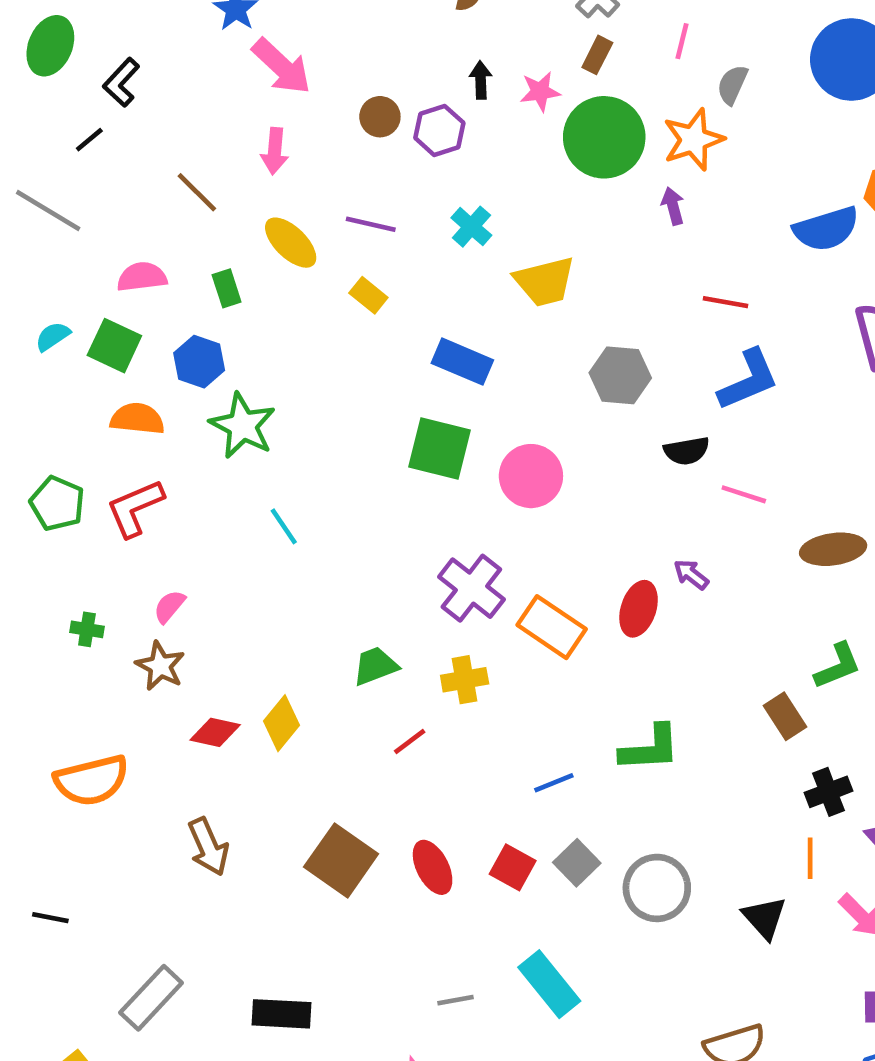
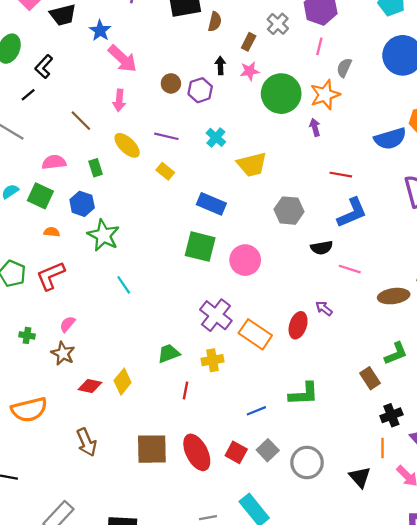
brown rectangle: (597, 55) -> (249, 42), moved
orange semicircle: (137, 419) -> (52, 232), size x0.6
red line: (410, 741) -> (186, 391), turned -42
brown square: (341, 860) -> (152, 449), turned -36
red ellipse: (433, 867) -> (197, 452), size x1.4

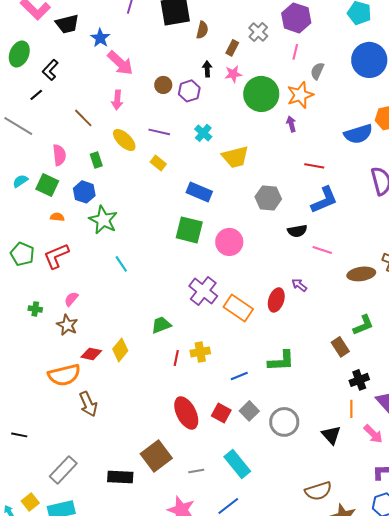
pink semicircle: (54, 162) -> (59, 155), turned 90
yellow cross: (213, 360) -> (200, 352), moved
orange semicircle: (29, 410) -> (64, 375), moved
brown square: (152, 449) -> (156, 456), moved, turned -36

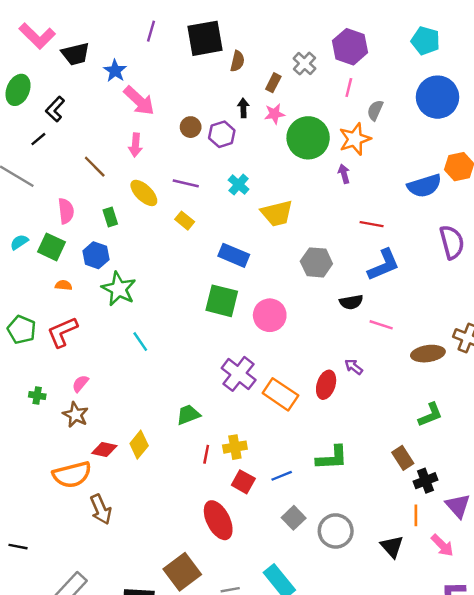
brown rectangle: (340, 347) -> (403, 458), moved
red square: (221, 413) -> (243, 482), moved

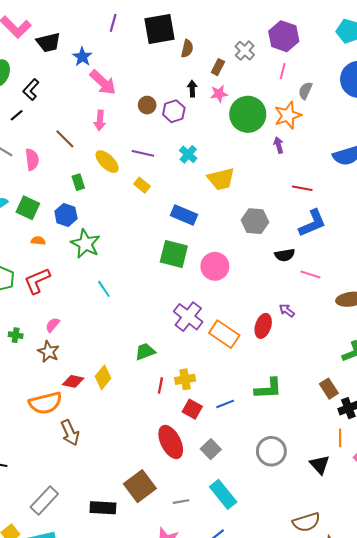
pink semicircle: (66, 211) -> (32, 159), moved
gray square: (294, 518) -> (211, 449), moved

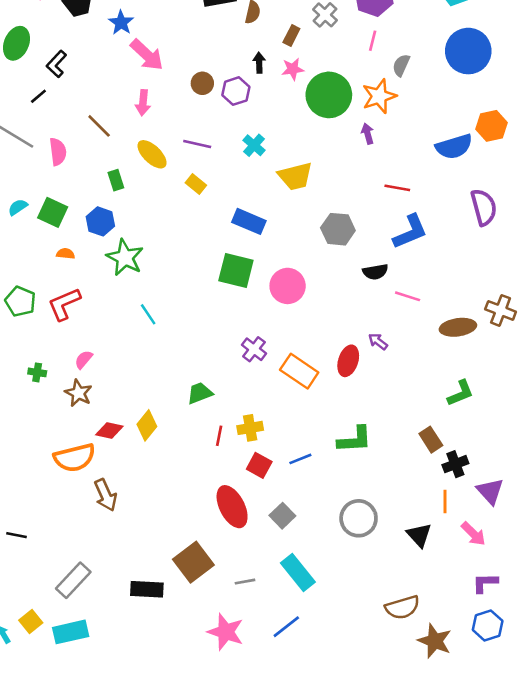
purple cross: (188, 317) -> (254, 349), size x0.7

